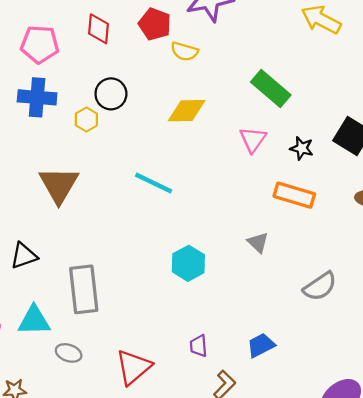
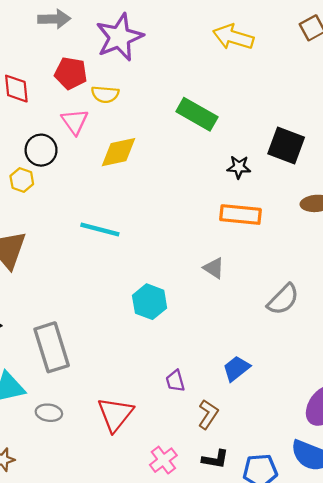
pink triangle: (253, 140) -> (75, 122), moved

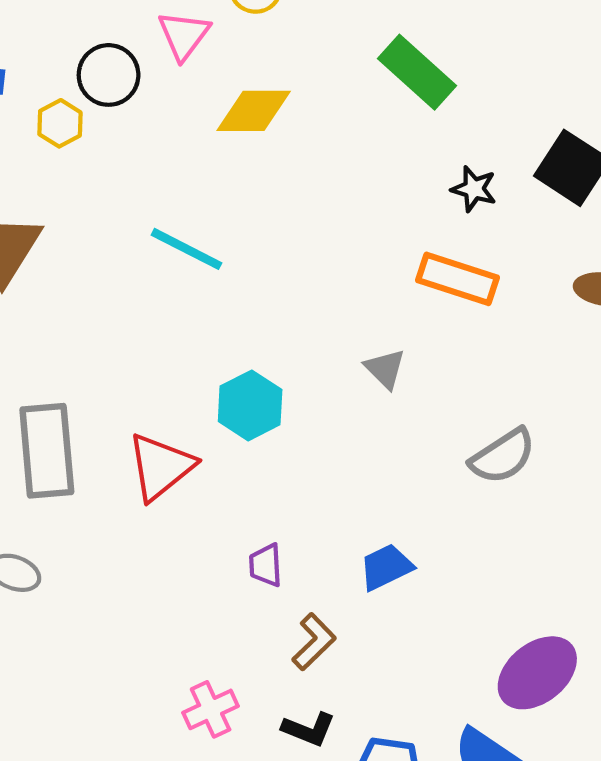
red triangle: (115, 414) -> (161, 467), moved

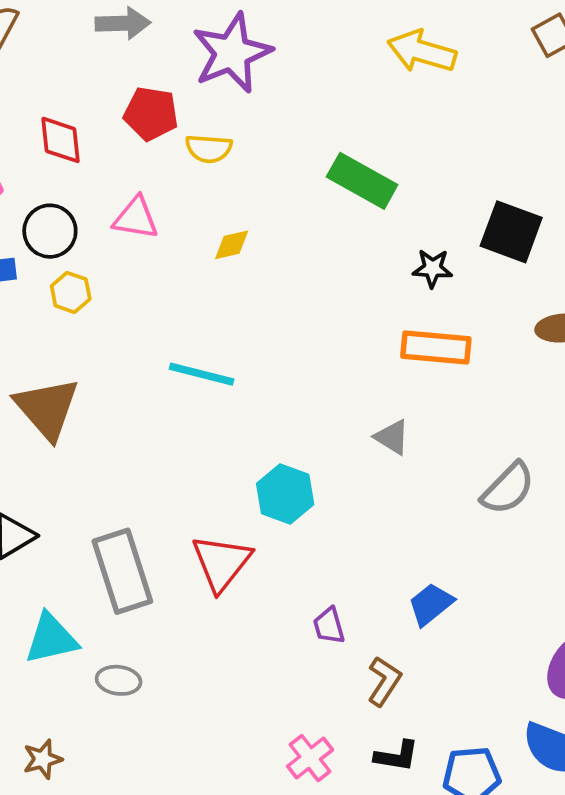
pink triangle: (184, 35) -> (136, 218), moved, turned -45
black circle: (109, 75) -> (50, 231), moved
yellow diamond: (254, 111) -> (232, 245), size x0.6

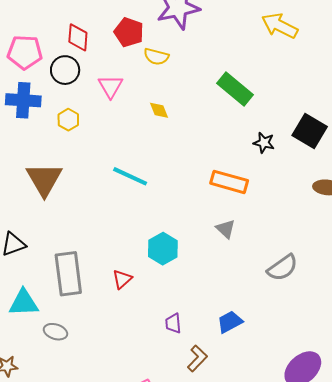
pink triangle: (136, 218) -> (110, 86), turned 40
black circle: (50, 231) -> (65, 70), moved
yellow diamond: (232, 245) -> (159, 110), turned 70
orange rectangle: (436, 347) -> (229, 182), moved
red triangle: (221, 563) -> (122, 279), size x0.6

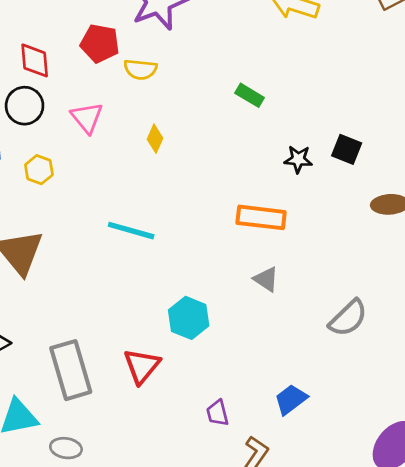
green rectangle: (235, 89) -> (250, 95), size x0.6
yellow diamond: (159, 110) -> (155, 139), turned 55
black square: (310, 131) -> (347, 149), moved, size x0.7
red triangle: (122, 279) -> (142, 366), size x1.4

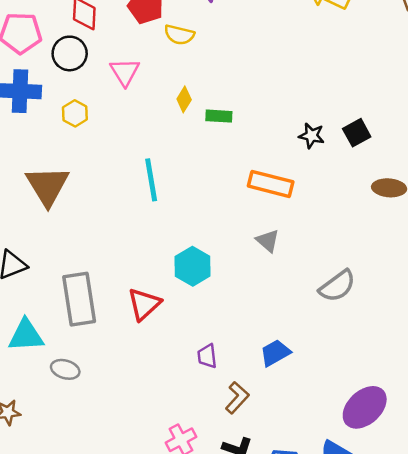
green rectangle: (250, 95) -> (219, 116), moved, turned -35
black square: (347, 149) -> (357, 133), turned 32
cyan line: (131, 231) -> (151, 180), turned 57

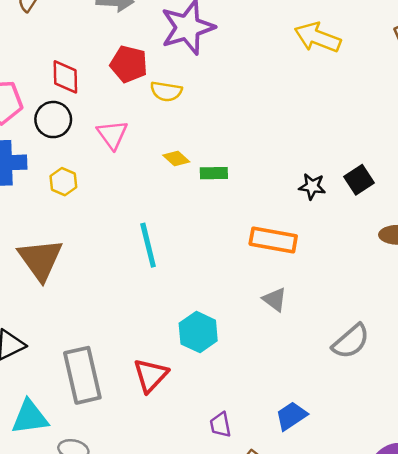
yellow diamond: (184, 99) -> (176, 159), turned -75

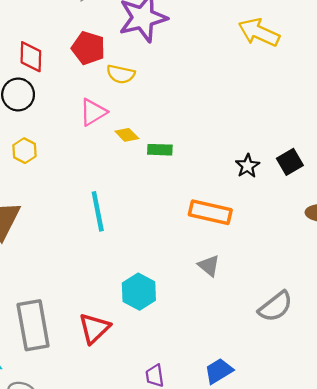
pink triangle: (112, 135) -> (93, 112), moved, turned 32
black star: (312, 186) -> (248, 166), turned 30

